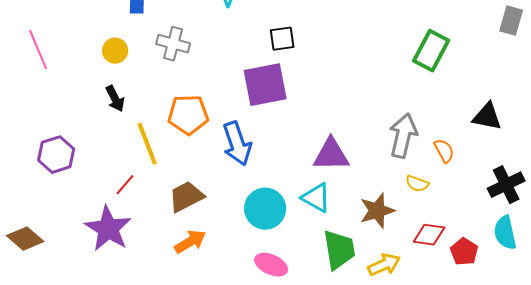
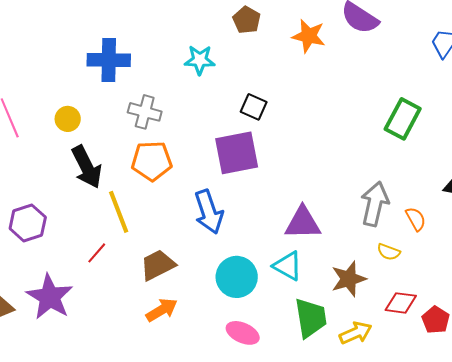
black square: (282, 39) -> (254, 107), turned 32
yellow circle: (115, 51) -> (68, 119), moved
black arrow: (115, 99) -> (87, 167), size x1.6
orange pentagon: (188, 115) -> (152, 161), moved
purple star: (108, 229) -> (50, 297), moved

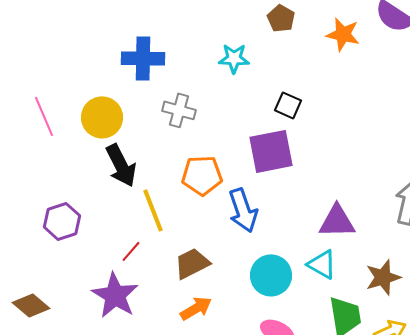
yellow circle: (68, 119) -> (102, 117), size x1.6
orange pentagon: (152, 161) -> (202, 175), moved
purple star: (50, 297) -> (115, 295), moved

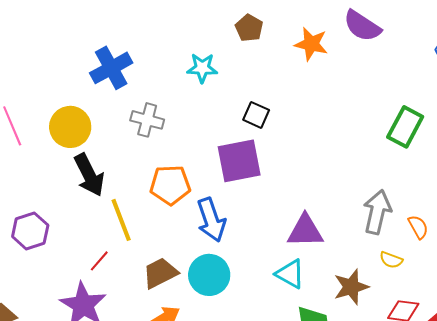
blue cross: (143, 58) -> (111, 68), turned -30
cyan circle: (271, 275) -> (209, 275), moved

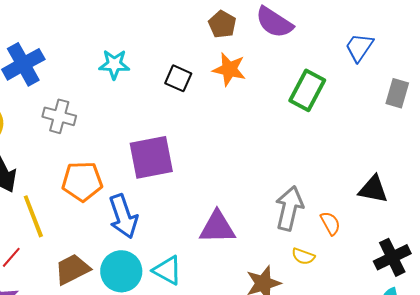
brown pentagon: (249, 28) -> (222, 24), moved
orange star: (311, 44) -> (229, 69), moved
black square: (256, 115) -> (178, 78), moved
green rectangle: (405, 127) -> (307, 90), moved
cyan triangle: (290, 274) -> (167, 270), moved

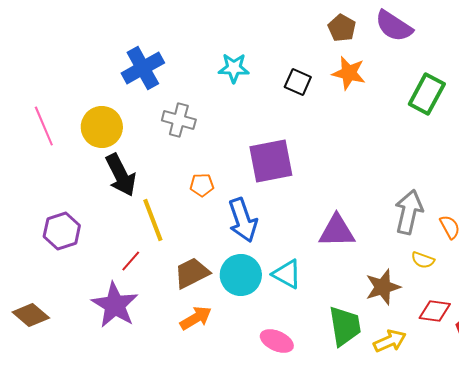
orange pentagon: (82, 181) -> (202, 185), size x0.6

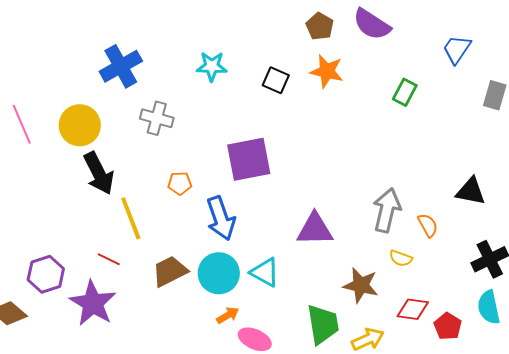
green rectangle: (427, 94) -> (405, 92), size x0.7
purple hexagon: (62, 231) -> (46, 274), moved
red line: (131, 261) -> (109, 259), turned 75
brown star: (383, 287) -> (361, 285), turned 30
orange arrow: (196, 318) -> (228, 315), moved, size x0.7

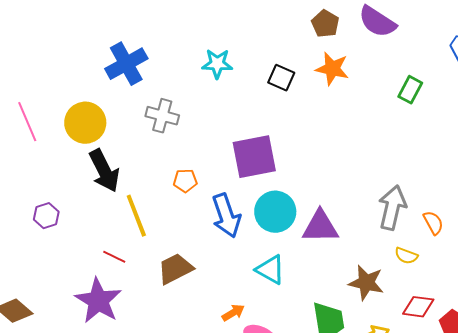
cyan circle: (219, 273) -> (275, 212), moved
purple hexagon: (46, 274) -> (46, 216), moved, size x0.7

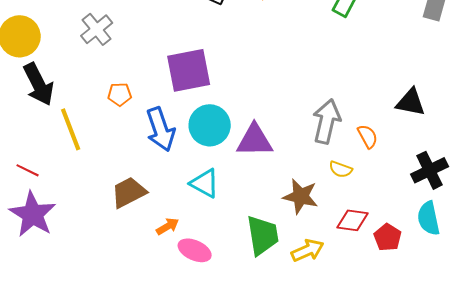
gray cross: (162, 116) -> (97, 29), turned 36
red line: (114, 257) -> (28, 170), moved
brown trapezoid: (175, 269) -> (129, 192), moved

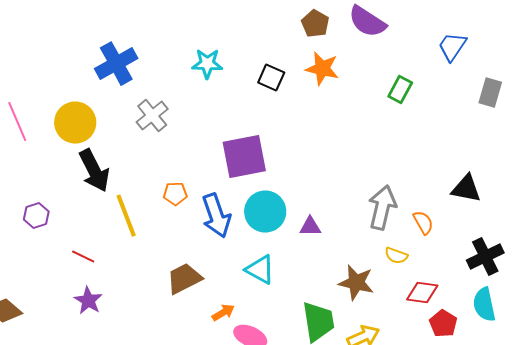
orange pentagon: (120, 94) -> (175, 194), moved
purple triangle: (255, 140) -> (310, 227), size x0.6
purple star: (33, 214) -> (88, 301), size x0.6
red diamond: (353, 220) -> (422, 293), moved

